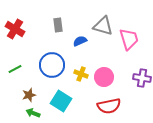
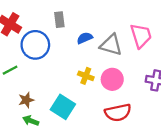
gray triangle: (103, 26) -> (111, 45), moved
blue circle: (52, 65) -> (35, 45), moved

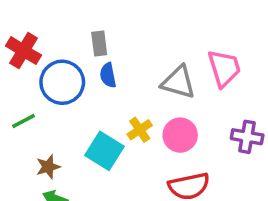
blue semicircle: (85, 38) -> (108, 75), moved, turned -77
yellow cross: (86, 76) -> (140, 130), turned 35
cyan square: (63, 107) -> (104, 151), moved

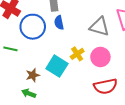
green line: (23, 121) -> (10, 49), turned 40
brown star: (48, 167) -> (33, 75), moved

